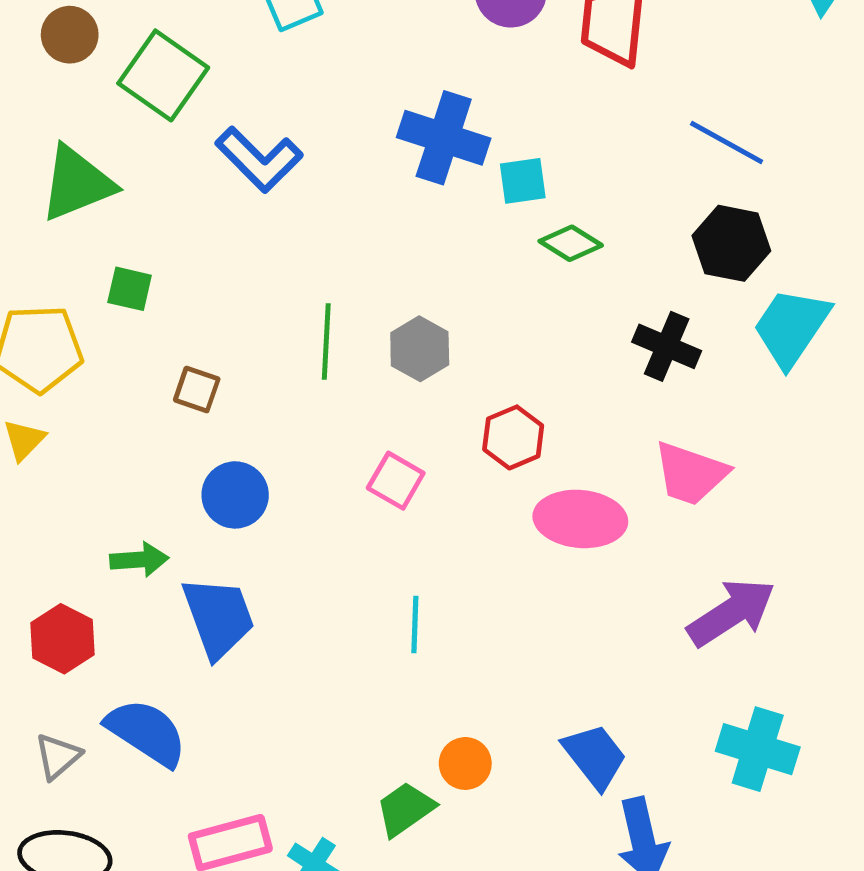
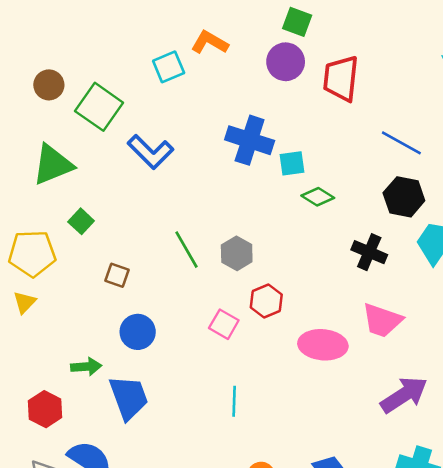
green square: (130, 289) -> (81, 221), turned 30
green line: (326, 342) -> (187, 250), turned -33
red hexagon: (513, 437) -> (266, 301), moved

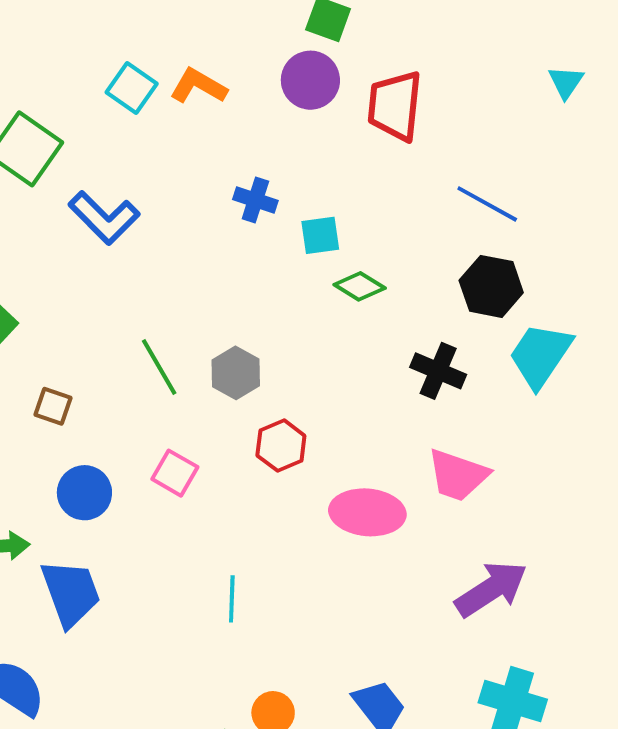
orange L-shape: (210, 42) -> (198, 86), moved
cyan square: (169, 67) -> (132, 88), turned -32
blue cross: (250, 140) -> (255, 200), size x0.6
pink square: (224, 324) -> (175, 473), moved

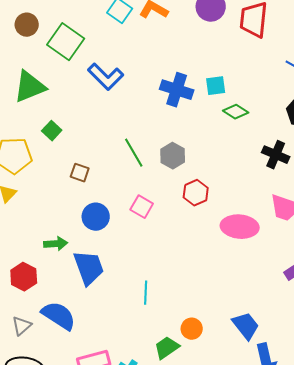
blue cross: (255, 200) -> (177, 90), moved, size x1.5
cyan line: (232, 599) -> (146, 293), moved

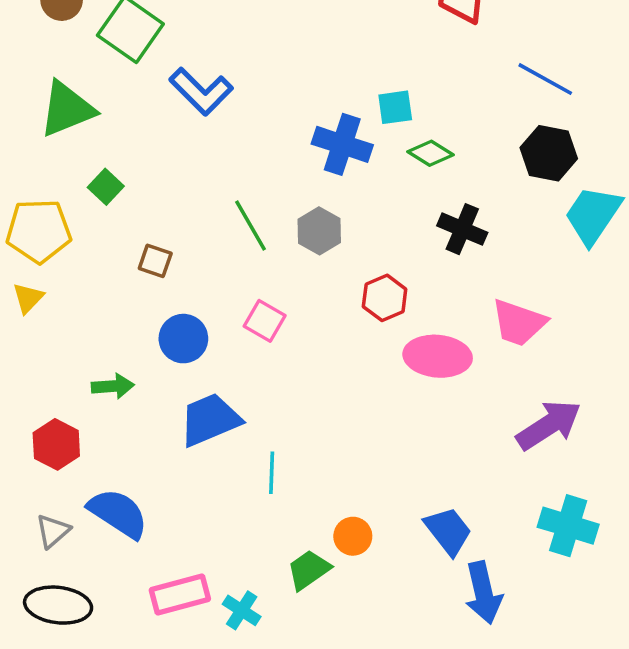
blue cross: (177, 90) -> (342, 144), moved
black cross: (276, 155) -> (462, 229), moved
red hexagon: (196, 193) -> (385, 298), moved
blue trapezoid: (89, 268) -> (210, 420), moved, turned -93

